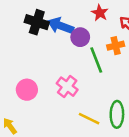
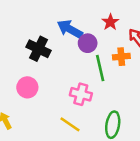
black cross: (37, 22) -> (39, 49), moved
pink cross: (67, 87) -> (81, 94), moved, turned -30
yellow line: (89, 119) -> (70, 124), moved

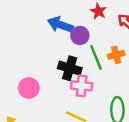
black cross: (39, 49) -> (70, 68), moved
orange cross: (121, 57) -> (116, 55), moved

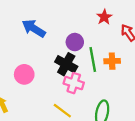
blue arrow: (60, 25) -> (34, 28), moved
purple circle: (80, 35) -> (75, 42), moved

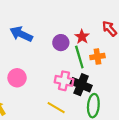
red star: (104, 17) -> (82, 37), moved
black cross: (66, 64) -> (81, 85), moved

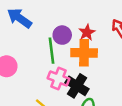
green line: (79, 57) -> (51, 51), moved
orange cross: (97, 57) -> (84, 53), moved, size x1.5

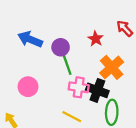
purple circle: (62, 35) -> (61, 47), moved
orange cross: (84, 53) -> (112, 67), moved, turned -30

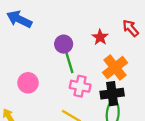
blue arrow: (30, 39) -> (19, 19), moved
black cross: (97, 90) -> (112, 94), moved, turned -30

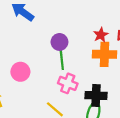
red star: (100, 37) -> (101, 35), moved
orange cross: (115, 68) -> (104, 54), moved, turned 30

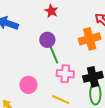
red star: (101, 35) -> (51, 11), moved
pink circle: (20, 72) -> (28, 85), moved

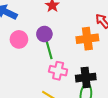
pink circle: (28, 85) -> (19, 39), moved

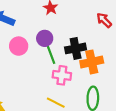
orange cross: (87, 39) -> (92, 62), moved
black cross: (86, 78) -> (76, 48), moved

